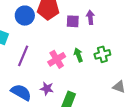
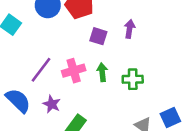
purple square: (73, 21) -> (98, 36), moved
purple line: (23, 56) -> (41, 70), moved

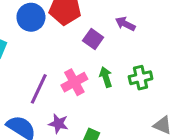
purple arrow: (130, 29) -> (125, 24), turned -60
purple square: (98, 36) -> (93, 39), turned 30

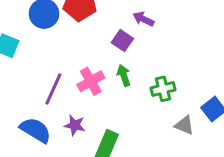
purple square: (93, 39) -> (122, 41), moved
green cross: (141, 78) -> (163, 89), moved

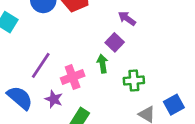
purple square: (122, 41) -> (115, 42), moved
pink cross: (91, 81) -> (73, 77), moved

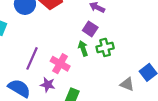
pink cross: (73, 77) -> (60, 64), turned -30
green cross: (134, 81) -> (105, 47), moved

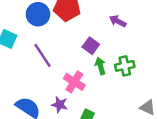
purple square: (90, 29) -> (91, 46), moved
purple line: (32, 58) -> (43, 55), moved, turned -60

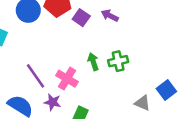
purple square: (91, 46) -> (81, 18), moved
purple line: (43, 55) -> (36, 76), moved

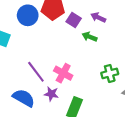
green cross: (118, 61) -> (110, 73), moved
green arrow: (93, 62) -> (90, 37), moved, turned -48

